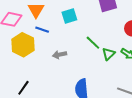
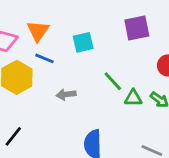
green triangle: (109, 54) -> (133, 98), turned 40

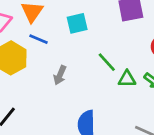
gray arrow: (66, 94) -> (60, 75), turned -60

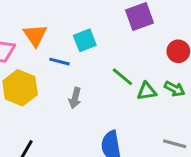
blue line: (38, 39) -> (60, 62), moved

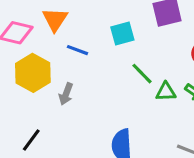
cyan square: (85, 40) -> (122, 33), moved
gray arrow: (75, 98) -> (66, 94), moved

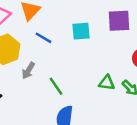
green line: (142, 74) -> (56, 86), moved

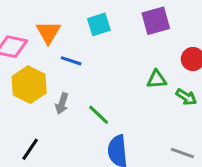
cyan square: (81, 31) -> (99, 24), moved
green triangle: (107, 83) -> (157, 79), moved

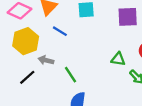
gray arrow: (62, 104) -> (46, 60), turned 72
black line: (30, 149) -> (27, 77), moved

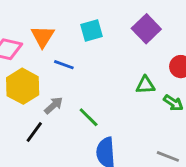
purple square: (128, 17) -> (146, 29), turned -30
gray arrow: (46, 60) -> (54, 105), turned 136

